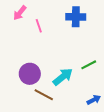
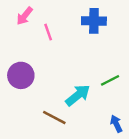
purple circle: (30, 74) -> (21, 75), moved
blue arrow: (94, 100) -> (116, 124), turned -88

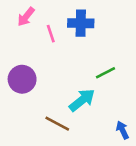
blue cross: (94, 21) -> (81, 23), moved
green line: (110, 80) -> (106, 73), moved

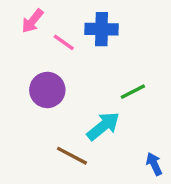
pink line: (51, 34) -> (64, 42), turned -36
purple circle: (22, 79) -> (47, 90), moved

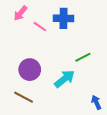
purple circle: (47, 90) -> (30, 70), moved
brown line: (72, 156) -> (24, 97), moved

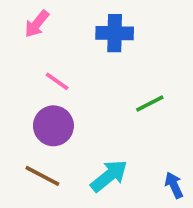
pink line: (40, 27) -> (57, 81), moved
cyan arrow: (65, 79) -> (109, 176), moved

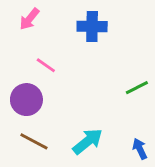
green line: (150, 104) -> (137, 88), moved
purple circle: (53, 126) -> (26, 100), moved

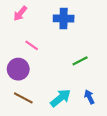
green line: (137, 88) -> (80, 61), moved
blue arrow: (140, 149) -> (89, 97), moved

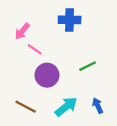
pink arrow: (20, 13) -> (22, 31), moved
purple circle: (18, 69) -> (47, 75), moved

